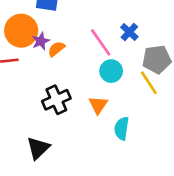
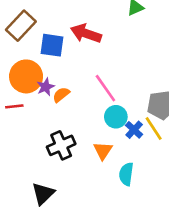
blue cross: (129, 32) -> (134, 130), moved

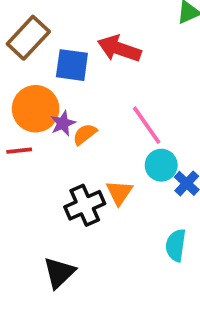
orange triangle: (103, 151) -> (119, 192), moved

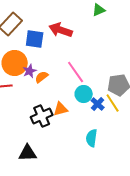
orange triangle: (119, 192) -> (61, 109), turned 42
black triangle: (59, 273) -> (28, 153), turned 42

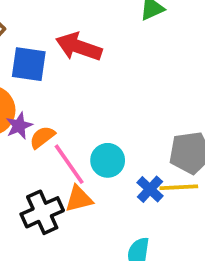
pink line: (76, 72) -> (69, 164), moved
cyan circle: (84, 94) -> (108, 160), moved
yellow line: (113, 103) -> (179, 187), turned -60

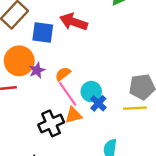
orange semicircle: (42, 137) -> (63, 74), moved
blue cross: (150, 189) -> (98, 103), moved

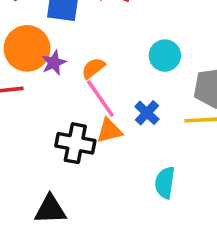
cyan circle: (91, 92) -> (165, 56), moved
black cross: (51, 123) -> (75, 143), turned 35

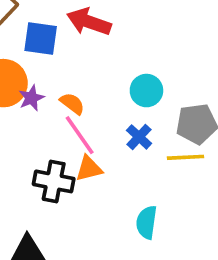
orange semicircle: (93, 68) -> (72, 104), turned 75
blue cross: (147, 113) -> (139, 137), moved

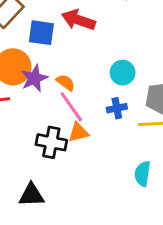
purple star: (31, 98) -> (34, 78), size x1.4
blue cross: (139, 137) -> (117, 108), turned 36
cyan semicircle: (146, 222) -> (142, 174), moved

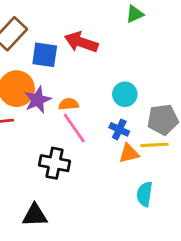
orange semicircle: (66, 83) -> (69, 104), turned -42
blue cross: (117, 108) -> (119, 129), turned 36
orange triangle: (78, 132) -> (129, 153), moved

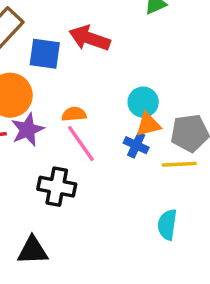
purple star: (38, 100) -> (27, 130), moved
orange triangle: (129, 153) -> (148, 125), moved

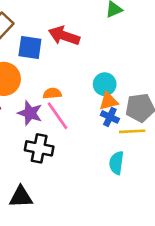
purple star: (27, 130) -> (30, 113), moved, turned -30
blue cross: (136, 145) -> (110, 117), moved
cyan semicircle: (167, 225) -> (116, 163), moved

